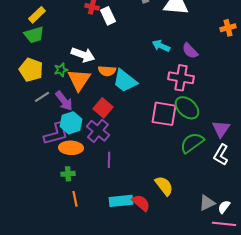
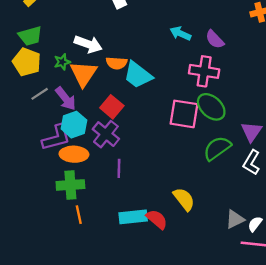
green trapezoid: (34, 35) -> (30, 36), moved
green cross: (68, 174) -> (70, 185), size x1.6

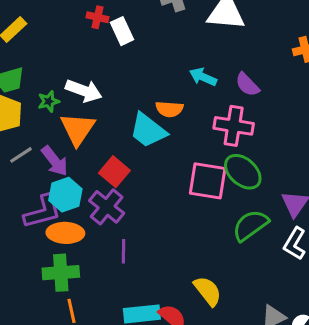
green star: (62, 62) -> (49, 101), moved
orange semicircle: (117, 63) -> (169, 109), moved

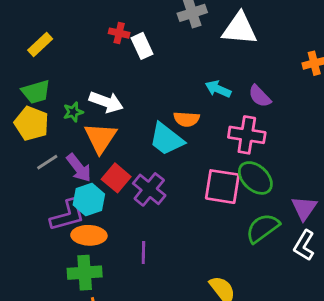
red square: (114, 172) -> (116, 178), moved
purple cross: (107, 207) -> (149, 189), moved

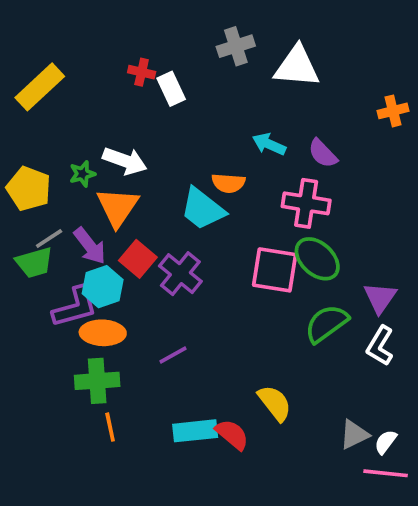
yellow rectangle: (40, 44) -> (40, 87), size x1.5
green trapezoid: (36, 92) -> (34, 263), moved
purple line: (143, 253) -> (173, 355), turned 60

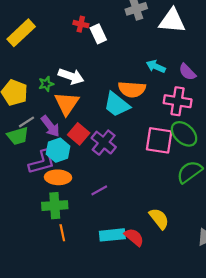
orange semicircle: (228, 183) -> (132, 89), size x1.4

